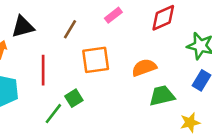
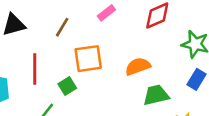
green square: (74, 98) -> (67, 86), moved

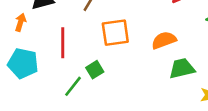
green square: (67, 86) -> (95, 70), moved

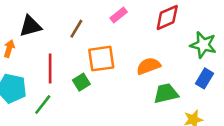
green square: (95, 70) -> (81, 82), moved
green line: (73, 86) -> (43, 105), moved

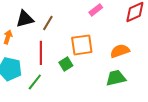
brown line: (76, 29) -> (48, 23), moved
green trapezoid: (166, 93) -> (116, 78), moved

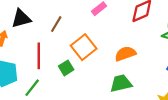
brown line: (48, 23) -> (56, 24), moved
orange square: (82, 45) -> (84, 47), turned -30

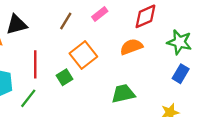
brown line: (56, 24) -> (66, 21), moved
orange semicircle: (125, 54) -> (131, 47), moved

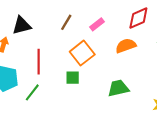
pink rectangle: (100, 14) -> (97, 24), moved
green square: (65, 77) -> (73, 78), moved, turned 32

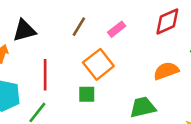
orange semicircle: (126, 46) -> (166, 71), moved

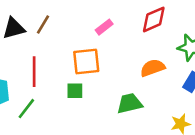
brown line: (79, 27) -> (43, 24), moved
orange square: (98, 64) -> (86, 61), turned 32

